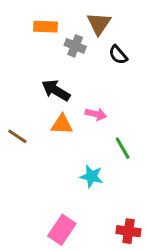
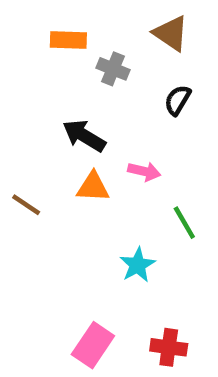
brown triangle: (99, 24) -> (171, 33), moved, turned -30
black semicircle: (118, 55) -> (178, 100), moved, turned 72
cyan star: (91, 176) -> (137, 265), turned 30
red cross: (129, 231) -> (169, 347), moved

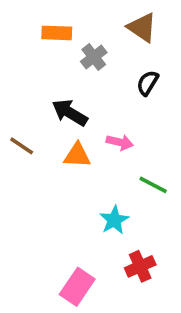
gray cross: (113, 69) -> (94, 57), turned 30
brown line: (26, 205) -> (22, 146), moved
green line: (184, 223) -> (153, 185), turned -32
red cross: (169, 347) -> (140, 266), moved, turned -32

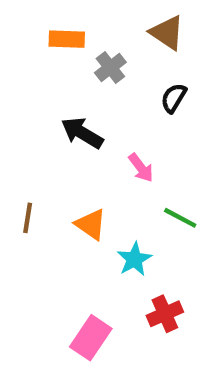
pink arrow: (120, 142) -> (141, 168), turned 40
brown line: (22, 146) -> (28, 218), moved, turned 65
orange triangle: (77, 155) -> (91, 224), moved, turned 32

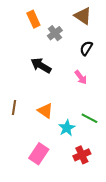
orange rectangle: (67, 39) -> (33, 19), turned 63
pink arrow: (141, 168) -> (81, 77), moved
green line: (180, 218) -> (89, 118), moved
pink rectangle: (91, 338) -> (39, 154), moved

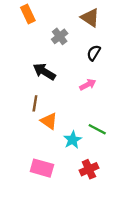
orange rectangle: (33, 19) -> (28, 14), moved
pink arrow: (81, 77) -> (88, 85), turned -80
brown line: (14, 107) -> (35, 103), moved
pink rectangle: (39, 154) -> (42, 168), turned 72

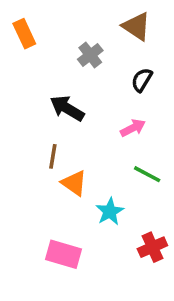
orange rectangle: (28, 14) -> (24, 34), moved
green line: (97, 129) -> (147, 174), moved
red cross: (89, 169) -> (152, 247), moved

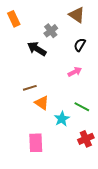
black arrow: (67, 108) -> (37, 49), moved
brown line: (53, 156) -> (30, 88), turned 64
green line: (147, 174) -> (82, 107), moved
pink rectangle: (63, 254) -> (36, 143), turned 72

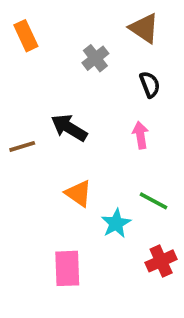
black semicircle: (80, 45) -> (150, 84), turned 128
black arrow: (37, 49) -> (69, 128), moved
pink arrow: (75, 72) -> (140, 135), turned -72
brown line: (30, 88) -> (22, 146), moved

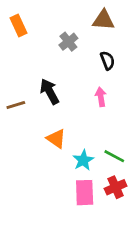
brown triangle: (144, 28) -> (103, 20), turned -30
black arrow: (69, 128) -> (50, 91), turned 30
green line: (154, 201) -> (114, 156), moved
pink rectangle: (67, 268) -> (85, 193), moved

